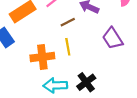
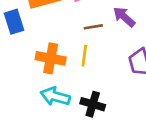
black cross: (86, 82) -> (93, 104), turned 36

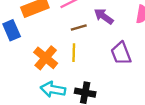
orange cross: (51, 58) -> (46, 58), turned 35

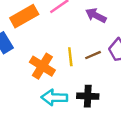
brown line: (79, 27) -> (93, 55), moved

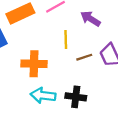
yellow line: (70, 57) -> (66, 40), moved
orange cross: (42, 66) -> (34, 64), turned -35

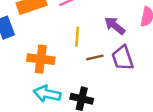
purple arrow: (90, 19) -> (115, 26), moved

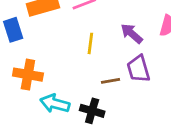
brown line: (95, 57) -> (111, 81), moved
orange cross: (41, 59) -> (28, 75), moved

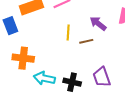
purple trapezoid: (138, 69) -> (102, 77), moved
brown line: (111, 81) -> (86, 41), moved

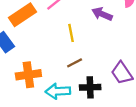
brown line: (86, 41) -> (75, 63), moved

